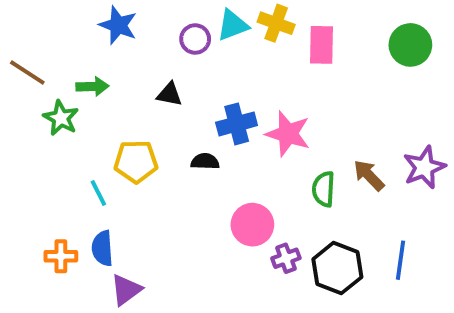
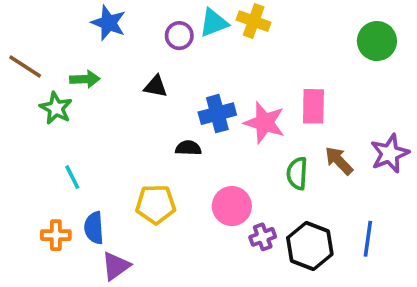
pink rectangle: (322, 45) -> (313, 106), moved
yellow pentagon: (136, 161) -> (156, 204), moved
cyan line: (98, 193) -> (72, 177), moved

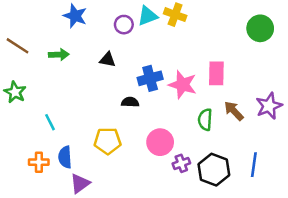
green star: (56, 108) -> (15, 92), moved

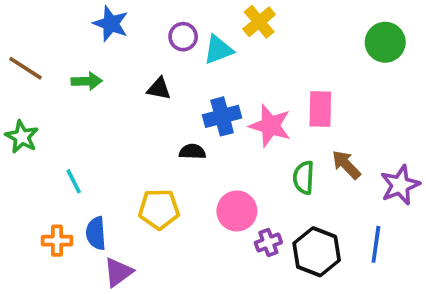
yellow cross: (175, 15) -> (259, 22), turned 30
cyan triangle: (148, 16) -> (218, 50), moved
purple star: (269, 106) -> (400, 185), moved

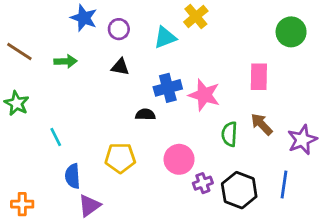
purple circle: (183, 37) -> (119, 29), moved
pink rectangle: (320, 109) -> (259, 77), moved
orange cross: (57, 241) -> (22, 204), moved

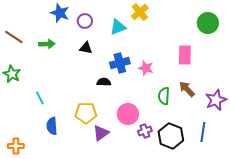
pink star: (204, 95) -> (146, 68), size x0.7
purple triangle: (89, 206) -> (101, 133), moved

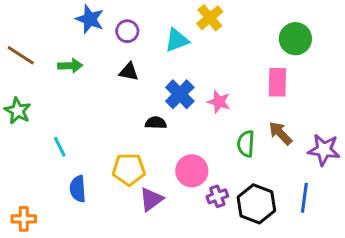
green circle: (208, 23) -> (295, 39), moved
blue cross: (120, 63) -> (180, 94), turned -30
purple star: (216, 100) -> (324, 150), turned 30

